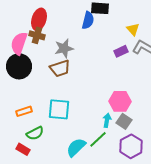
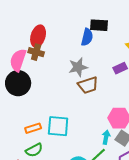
gray star: (64, 48) -> (78, 67), moved
brown trapezoid: (60, 68) -> (88, 85), moved
orange rectangle: (24, 111) -> (33, 128), moved

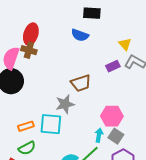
black rectangle: (99, 25) -> (92, 13), moved
blue semicircle: (87, 37) -> (80, 35), turned 96
gray star: (78, 67) -> (65, 104), moved

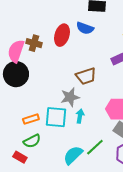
red ellipse: (31, 34) -> (62, 35), moved
cyan arrow: (99, 135) -> (80, 116), moved

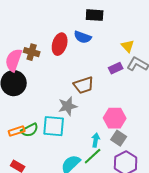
cyan arrow: (80, 116) -> (96, 140), moved
orange rectangle: (31, 119) -> (17, 131), moved
green semicircle: (32, 141) -> (30, 130), moved

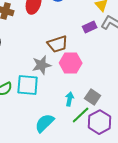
pink hexagon: (115, 118) -> (71, 63), moved
green line: (93, 156) -> (81, 115), moved

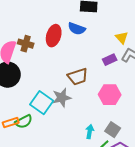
pink hexagon: (71, 63) -> (110, 95), moved
cyan square: (28, 85) -> (42, 103), moved, turned 30

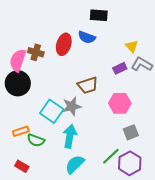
green semicircle: (24, 122) -> (36, 140), moved, turned 48
gray square: (113, 130) -> (131, 132), moved, turned 35
cyan arrow: (90, 132) -> (70, 136), moved, size x1.6

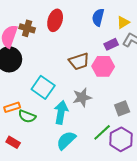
blue semicircle: (87, 37) -> (98, 17), moved, turned 84
yellow triangle: (132, 46) -> (123, 22), turned 40
pink hexagon: (120, 103) -> (103, 66), moved
gray star: (72, 106) -> (82, 97), moved

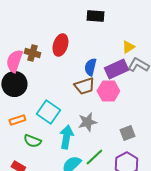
blue semicircle: (98, 17) -> (90, 67), moved
purple rectangle: (111, 44) -> (116, 69), size x1.6
orange rectangle: (12, 107) -> (17, 120), moved
green line: (102, 132) -> (94, 157), moved

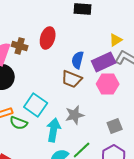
brown trapezoid: (84, 86) -> (72, 79), turned 40
pink hexagon: (108, 91) -> (108, 84), moved
green semicircle: (32, 141) -> (19, 123), moved

